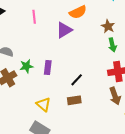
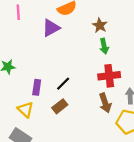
purple rectangle: (48, 67) -> (37, 87), moved
brown rectangle: (74, 100) -> (60, 106), turned -32

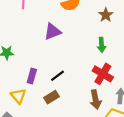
brown star: (100, 25) -> (106, 15), moved
purple triangle: (51, 28) -> (53, 32), moved
red cross: (109, 76) -> (103, 74), turned 30

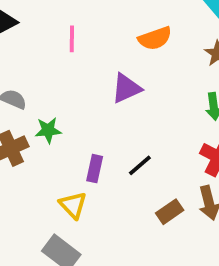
brown rectangle: (52, 97) -> (170, 212), moved

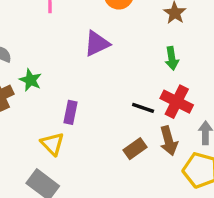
green star: (48, 130) -> (30, 80), turned 30
black line: (140, 165) -> (143, 108), moved, turned 60

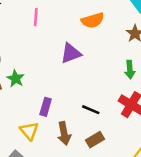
black line: (143, 108) -> (91, 110), moved
brown arrow: (169, 141) -> (64, 133), moved

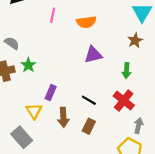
orange semicircle: (93, 20) -> (86, 22), moved
purple triangle: (71, 53) -> (93, 55), moved
brown rectangle: (95, 140) -> (89, 126), turned -40

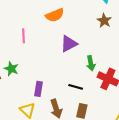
pink line: (53, 15) -> (23, 36), moved
green arrow: (127, 71) -> (91, 63), moved

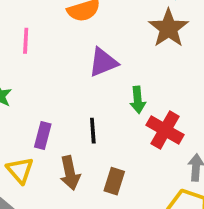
brown star: (104, 21) -> (168, 28), size x1.5
black line: (76, 87) -> (93, 131), moved, turned 64

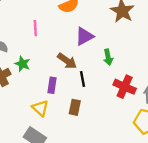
red cross: (165, 130) -> (125, 87), moved
brown arrow: (70, 173) -> (67, 61), moved, turned -36
brown rectangle: (114, 181) -> (75, 107), moved

